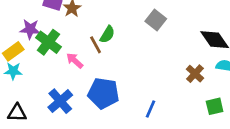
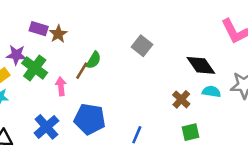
brown line: (96, 45) -> (82, 71), turned 60
pink arrow: (75, 61) -> (61, 86), turned 42
green square: (215, 106) -> (190, 132), moved

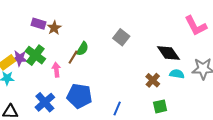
purple star: (16, 55) -> (20, 58), moved

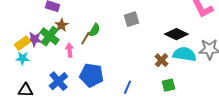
brown star: (54, 28) -> (61, 25), moved
gray square: (121, 37) -> (131, 19), turned 35
black diamond: (168, 53) -> (176, 34), turned -30
cyan semicircle: (177, 74) -> (184, 54), size x1.6

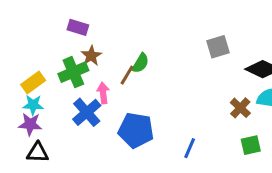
gray square: (131, 19) -> (218, 47), moved
green cross: (49, 36) -> (73, 72), turned 30
purple star: (34, 39) -> (30, 124), moved
blue cross: (58, 81) -> (87, 112), moved

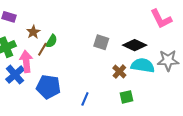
gray square: (218, 47) -> (101, 42), moved, turned 35
brown star: (91, 56) -> (33, 32), moved
pink arrow: (103, 93) -> (26, 61), size x1.5

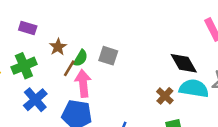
gray square: (101, 42) -> (108, 56), moved
black diamond: (135, 45) -> (184, 63), turned 35
pink arrow: (26, 61) -> (83, 83), moved

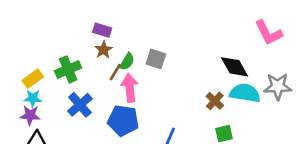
purple rectangle: (28, 28) -> (102, 30), moved

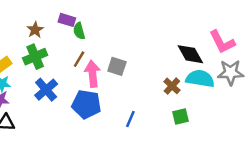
pink L-shape: (269, 33) -> (222, 42), moved
brown star: (103, 50) -> (35, 30), moved
gray square: (156, 59) -> (117, 66), moved
green semicircle: (127, 62) -> (79, 31), moved, turned 133

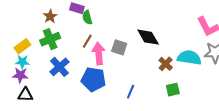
black diamond: (190, 54) -> (148, 37), moved

